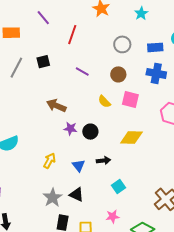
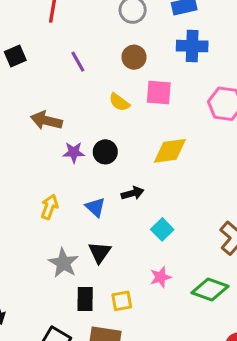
purple line: (82, 72) -> (78, 62), turned 40
black triangle: (77, 195) -> (100, 252), turned 49

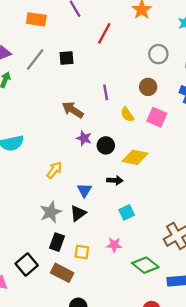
purple line: (78, 62) -> (106, 92), moved
yellow diamond: (170, 151) -> (135, 157), moved
blue triangle: (95, 207) -> (84, 190), moved

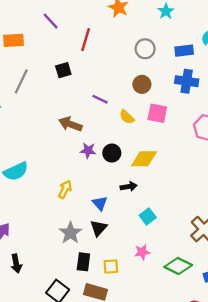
black square: (67, 58) -> (63, 70), moved
purple line: (106, 92) -> (100, 99), turned -42

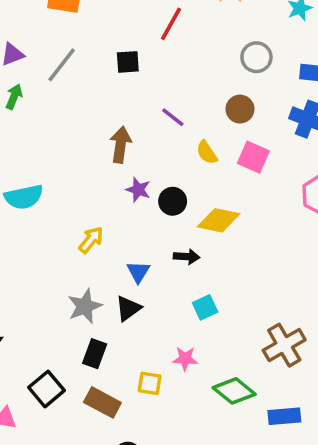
brown arrow: (70, 124) -> (121, 145), turned 65
yellow square: (111, 267) -> (150, 383), moved

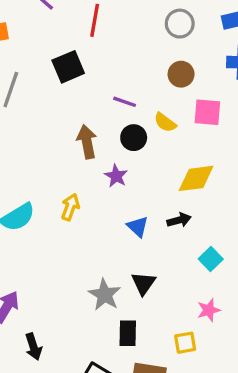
black square: (128, 62) -> (68, 67), size x1.4
purple star: (138, 190) -> (116, 176), turned 30
black circle: (173, 201) -> (134, 138), moved
yellow arrow: (91, 240) -> (70, 207), moved
blue triangle: (138, 272) -> (138, 227), moved

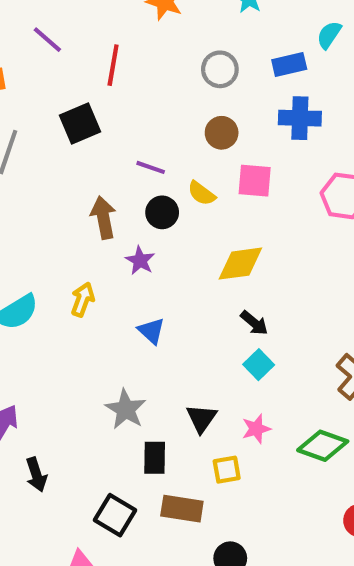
black arrow: (179, 220) -> (254, 323), moved, turned 55
blue triangle: (138, 227) -> (151, 331), moved
black triangle: (143, 283) -> (201, 418), moved

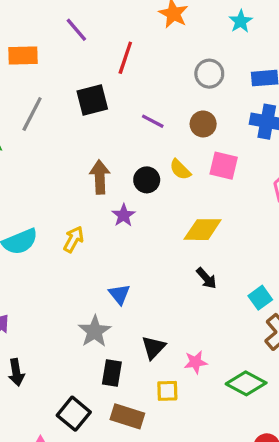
purple line: (151, 167) -> (153, 121), moved
blue triangle: (151, 331) -> (119, 294), moved
cyan square: (259, 365) -> (260, 298), moved

